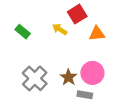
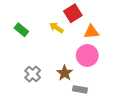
pink circle: (92, 73) -> (87, 55), moved
gray cross: (35, 78) -> (33, 74), size x0.7

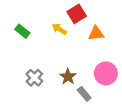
pink circle: (87, 55) -> (106, 73), moved
gray rectangle: (80, 89) -> (84, 94), turned 40

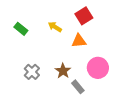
red square: (77, 14) -> (84, 16), moved
orange triangle: (96, 33) -> (79, 41), moved

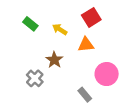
green rectangle: (21, 29) -> (30, 24), moved
brown star: (63, 71) -> (54, 60), moved

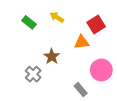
red square: (91, 17) -> (96, 24), moved
yellow arrow: (60, 29) -> (57, 17), moved

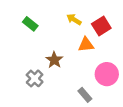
yellow arrow: (57, 17) -> (74, 19), moved

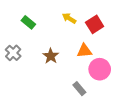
orange triangle: (86, 45) -> (84, 51), moved
gray cross: (35, 78) -> (13, 53), moved

